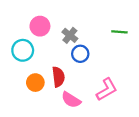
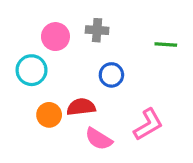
gray cross: (70, 35) -> (97, 30), moved, turned -35
red semicircle: (58, 77) -> (81, 107), turned -90

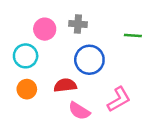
blue circle: (111, 75) -> (89, 60), size x1.5
orange circle: (49, 115) -> (27, 89), moved

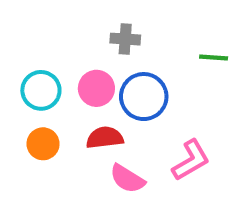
pink circle: (45, 29) -> (96, 88), moved

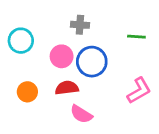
cyan circle: (41, 90) -> (21, 41), moved
pink L-shape: (191, 160) -> (139, 91), moved

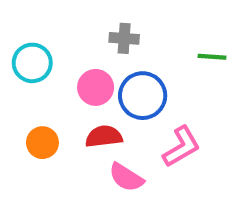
pink L-shape: (139, 91) -> (181, 147), moved

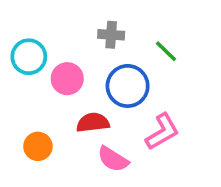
green line: (212, 57) -> (166, 51), moved, turned 40
pink circle: (96, 87) -> (67, 79), moved
orange circle: (42, 143) -> (38, 146), moved

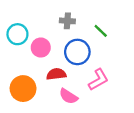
orange circle: (38, 146) -> (23, 89), size x1.5

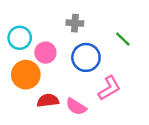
green line: (101, 31) -> (123, 39), moved
red semicircle: (56, 74) -> (48, 100), moved
orange circle: (23, 89) -> (26, 75), moved

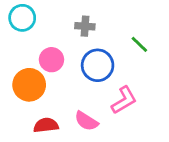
cyan circle: (20, 38) -> (22, 18), moved
red semicircle: (48, 100) -> (46, 125), moved

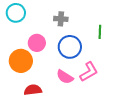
green line: (139, 44) -> (100, 32), turned 48
pink semicircle: (86, 121) -> (65, 77), moved

